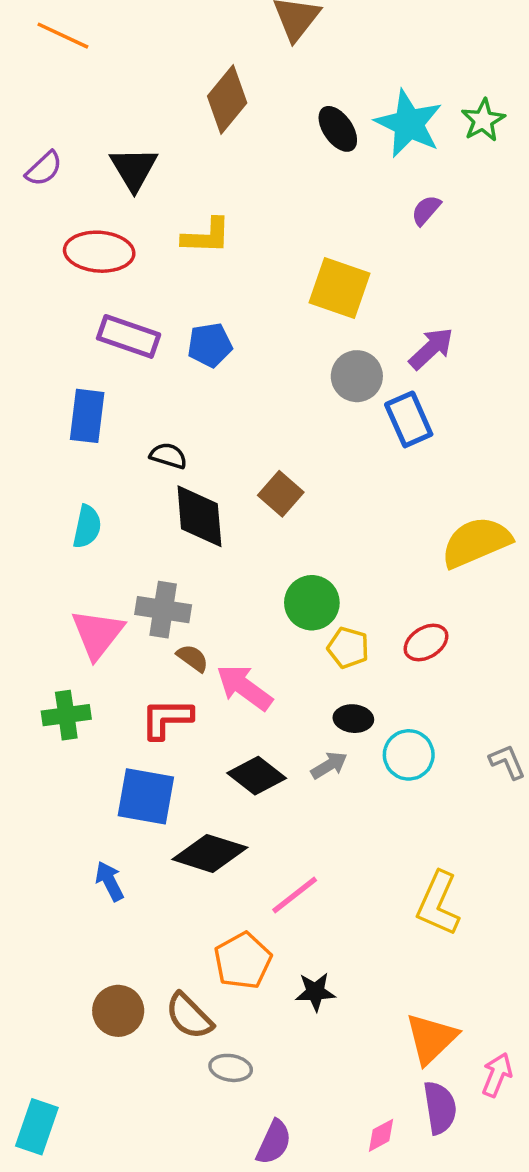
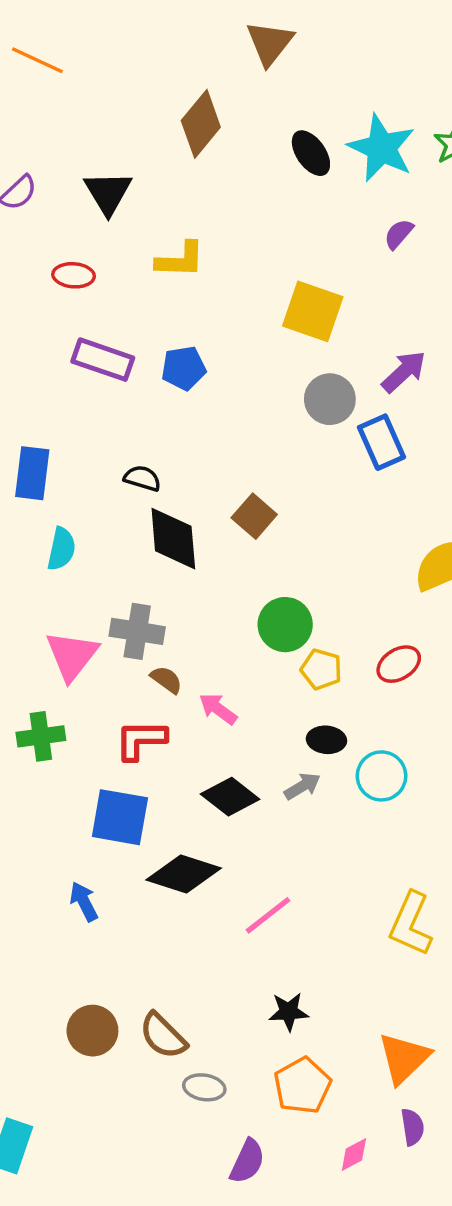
red ellipse: (99, 252) -> (74, 275), size x0.6
blue rectangle: (87, 416) -> (32, 473), moved
pink arrow: (244, 687) -> (218, 709), size x0.7
orange pentagon: (243, 961) -> (302, 1086), moved
purple semicircle: (440, 1108) -> (412, 1127), size x0.7

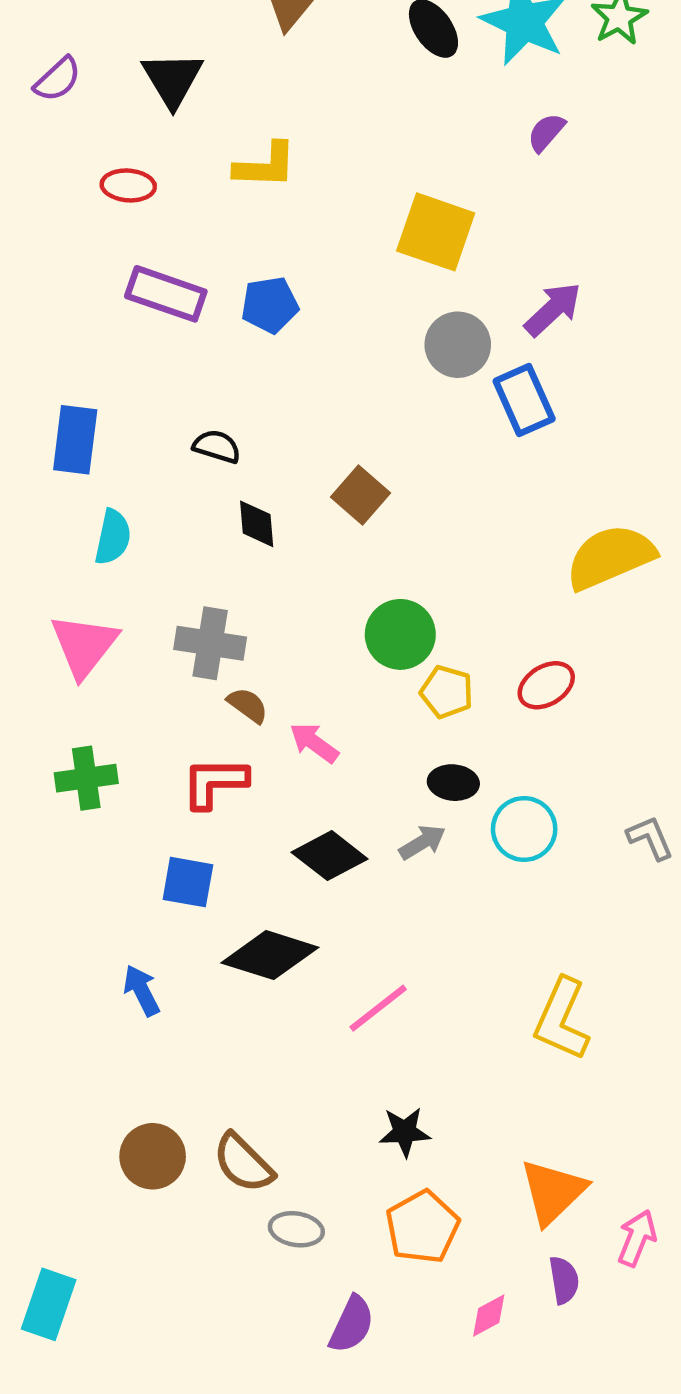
black diamond: (173, 539) -> (257, 524), size x0.6
pink triangle: (72, 656) -> (84, 645), moved
blue square: (120, 817) -> (188, 882), size x0.7

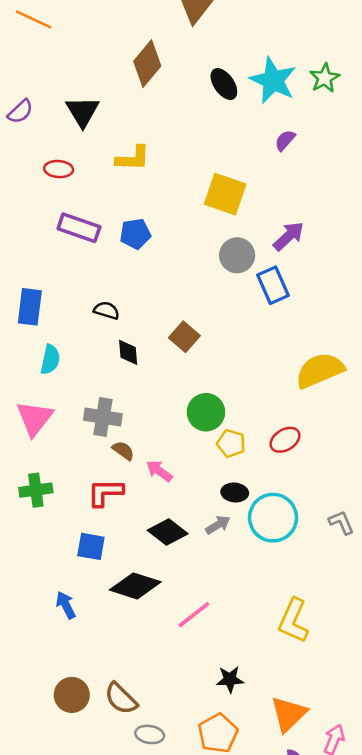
cyan circle: (524, 829) -> (273, 518), size x1.4
black star: (405, 1132) -> (230, 679), moved

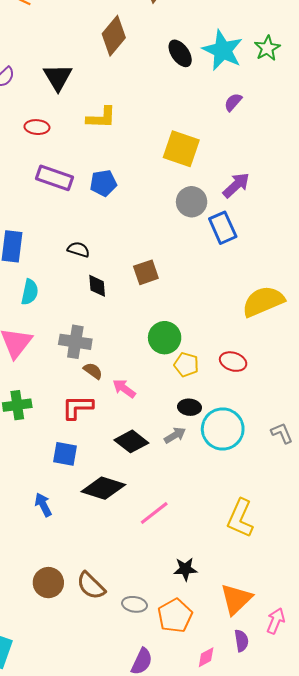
brown square: (184, 337) -> (146, 272), turned 30
red ellipse: (285, 440) -> (233, 362), turned 50
gray ellipse: (150, 734) -> (134, 604), moved

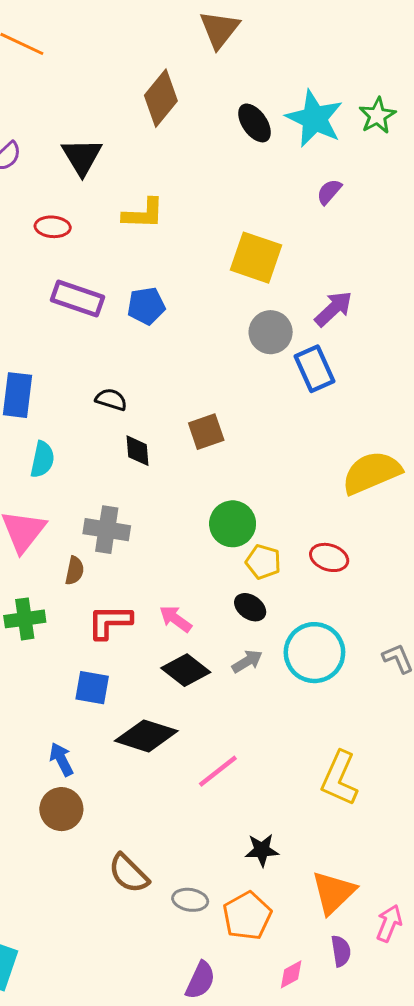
brown semicircle: (93, 371) -> (75, 571), moved, turned 66
pink arrow: (124, 389) -> (176, 619), moved
black ellipse: (189, 407) -> (250, 607), moved, turned 30
brown circle: (48, 583) -> (61, 809), moved

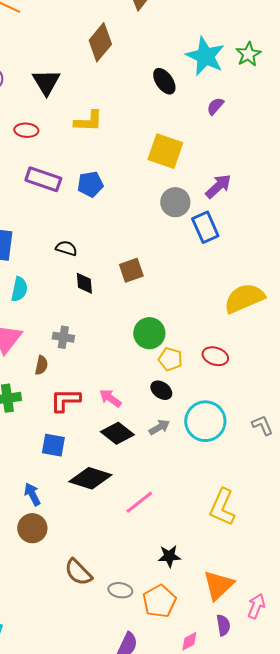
black ellipse: (255, 123) -> (164, 81), moved
gray cross: (107, 530) -> (63, 337), size x0.7

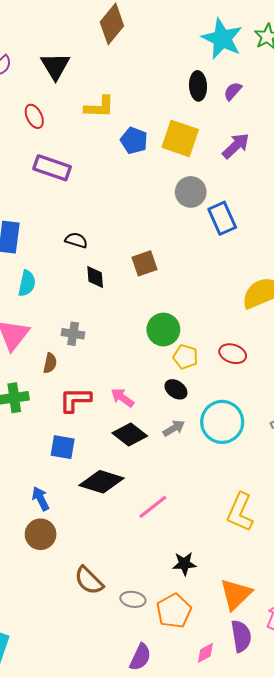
black ellipse: (164, 81) -> (198, 86), moved, turned 32
red ellipse: (26, 130) -> (34, 116), turned 60
blue pentagon: (90, 184) -> (134, 141), moved, turned 30
purple arrow: (218, 186) -> (236, 146), moved
purple semicircle: (223, 625) -> (241, 636), size x1.4

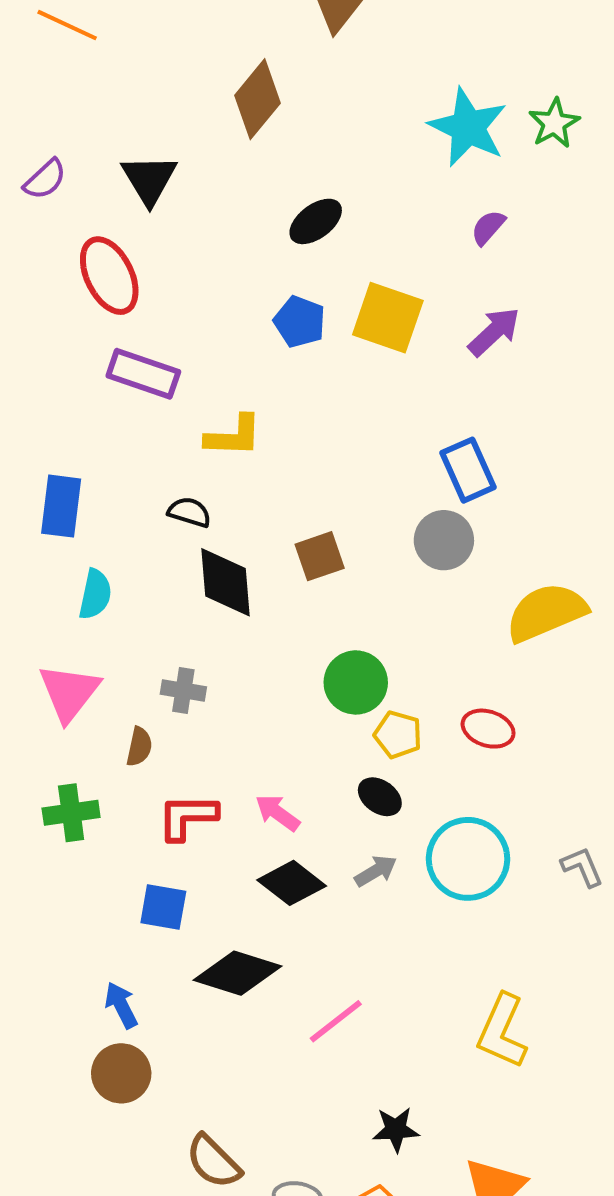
black ellipse: (198, 86) -> (316, 221), moved, turned 56
yellow L-shape: (99, 107) -> (233, 436), moved
red ellipse: (34, 116) -> (109, 276), size x1.6
gray circle: (191, 192) -> (444, 540), moved
black diamond: (95, 277) -> (225, 582), size x1.6

